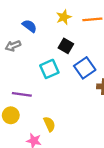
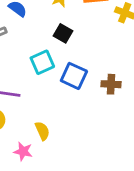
blue square: (85, 68) -> (74, 76), moved, turned -30

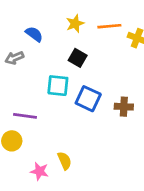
cyan square: (42, 62) -> (58, 86), turned 30
yellow semicircle: (42, 131) -> (64, 161), moved

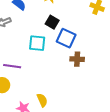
blue square: (88, 99) -> (66, 38), moved
brown cross: (124, 107) -> (77, 59), moved

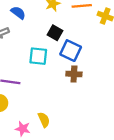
brown cross: (77, 59) -> (74, 74), moved

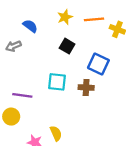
blue square: (71, 51) -> (98, 64), moved
cyan square: (38, 56) -> (57, 82), moved

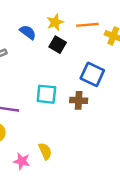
blue semicircle: (30, 26) -> (28, 32), moved
black square: (67, 46) -> (58, 45), moved

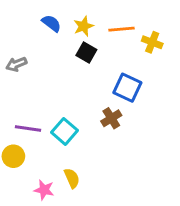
blue semicircle: (28, 32) -> (51, 23), moved
cyan square: (46, 94) -> (65, 131), moved, turned 35
brown cross: (79, 100) -> (111, 118), turned -35

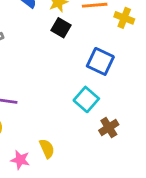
brown cross: (111, 118) -> (109, 127), moved
cyan square: (65, 131) -> (86, 99), moved

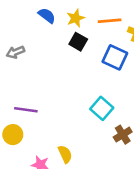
blue square: (100, 61) -> (115, 57), moved

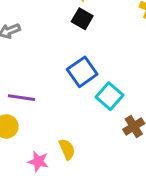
blue square: (115, 57) -> (82, 72), moved, turned 30

